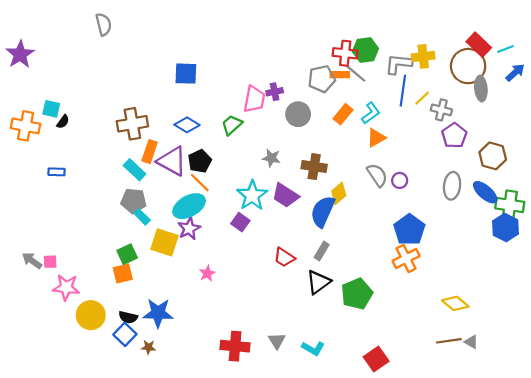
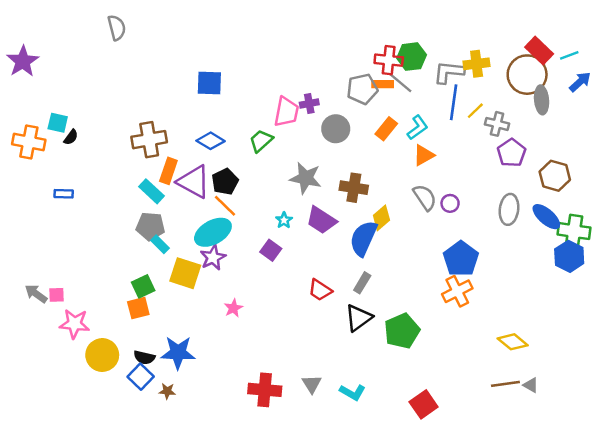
gray star: (271, 158) -> (306, 178), size x1.5
cyan star: (252, 195) -> (284, 220), size x0.5

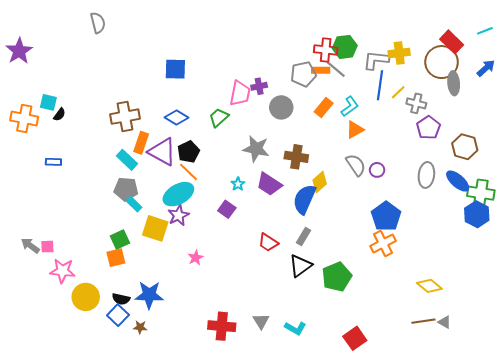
cyan line: (569, 55) -> (485, 31), moved

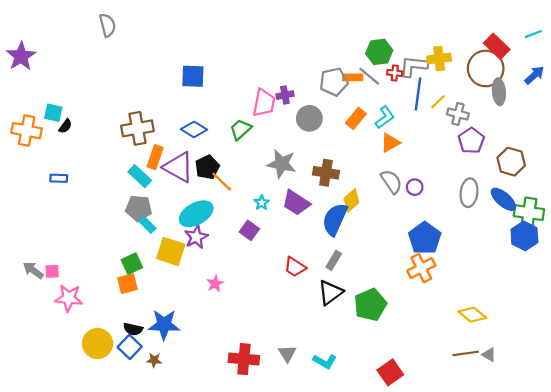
red cross: (326, 50) -> (395, 73), moved, size x0.6
orange line: (189, 172) -> (222, 182), moved
yellow circle: (86, 297) -> (98, 343), moved

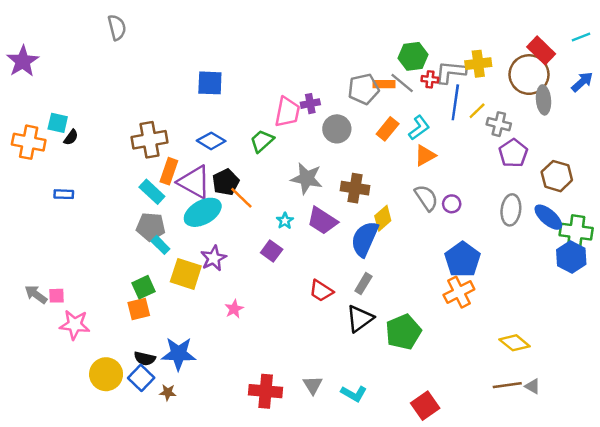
cyan ellipse: (196, 214) -> (203, 212), moved

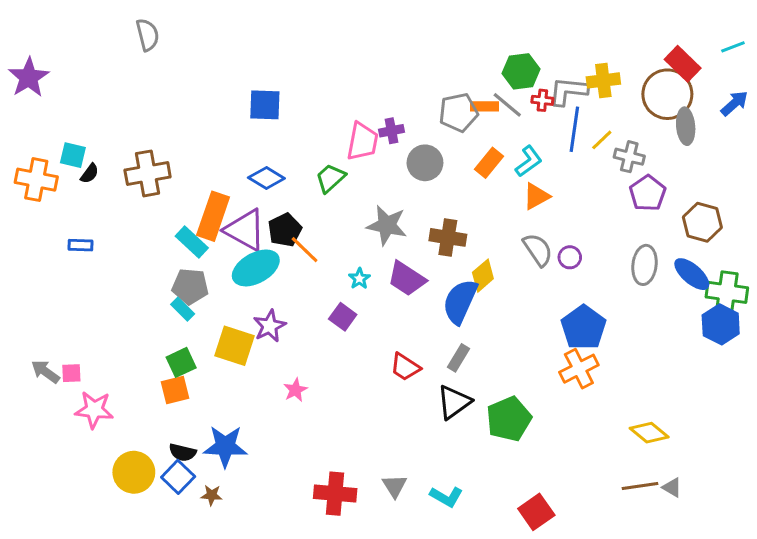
brown cross: (150, 140) -> (148, 173), moved
orange rectangle: (169, 171) -> (213, 216), size x1.4
cyan rectangle: (160, 245) -> (183, 309), moved

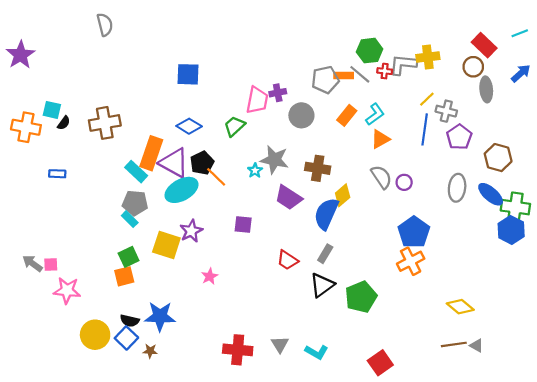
brown circle: (667, 94) -> (473, 67), size x0.6
blue line: (574, 129) -> (425, 129), moved
cyan star: (359, 279) -> (255, 170), moved
purple square: (343, 317) -> (243, 224), turned -30

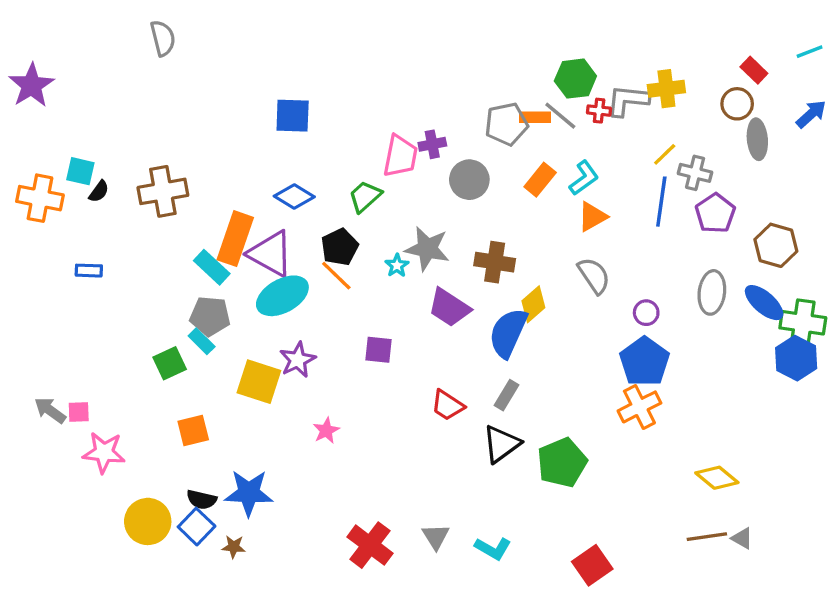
red rectangle: (484, 45) -> (754, 70), size x0.7
black pentagon: (202, 163) -> (340, 247), moved
purple circle: (404, 182) -> (646, 313), moved
green square: (129, 257) -> (170, 363), moved
red cross: (238, 350) -> (370, 545), turned 32

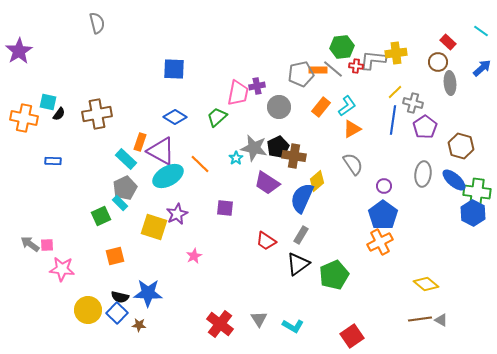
cyan line: (810, 52) -> (481, 31), turned 56
orange rectangle: (235, 239) -> (140, 142), size x0.6
black pentagon: (340, 247) -> (278, 147), moved
gray pentagon: (210, 316) -> (125, 188), turned -30

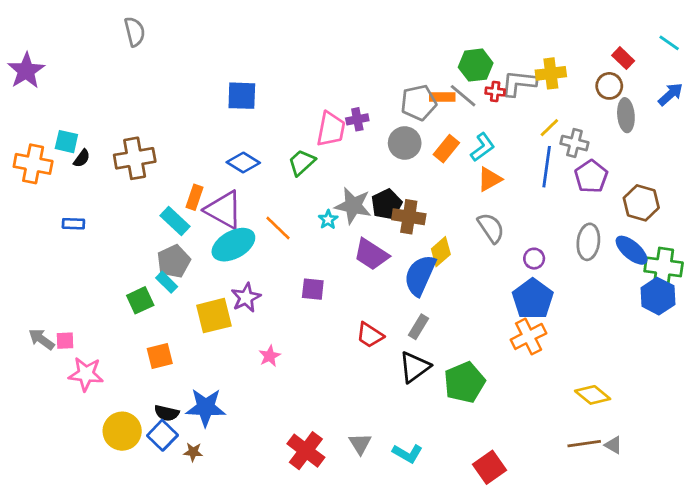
gray circle: (279, 107) -> (405, 143), moved
yellow square: (154, 227) -> (214, 316), turned -32

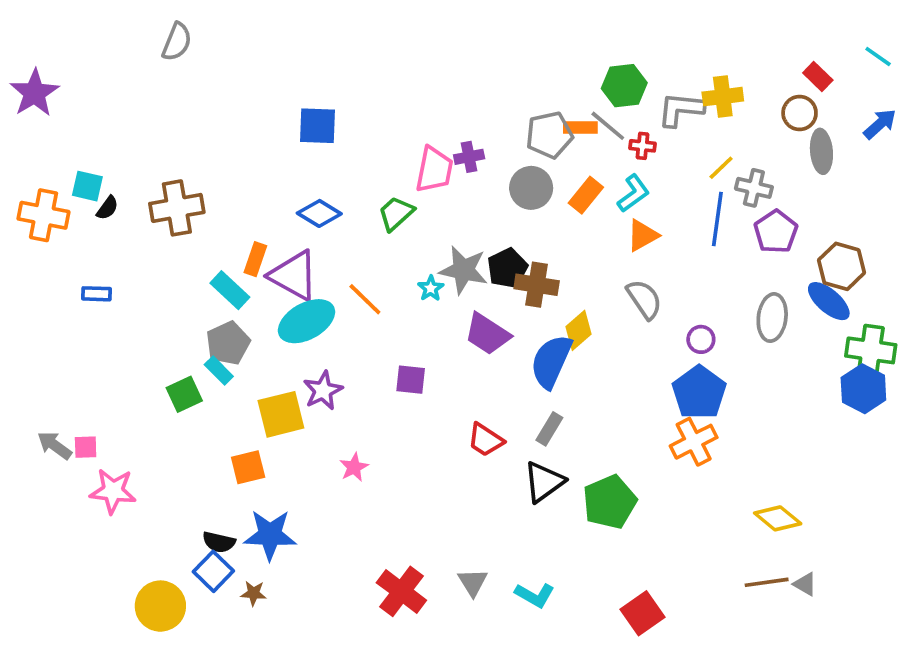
gray semicircle: (135, 32) -> (177, 42), turned 36
red cross: (495, 92) -> (643, 146), moved
blue ellipse: (632, 250) -> (829, 301), moved
orange square: (160, 356) -> (248, 467), moved
yellow circle: (122, 431) -> (160, 606), moved

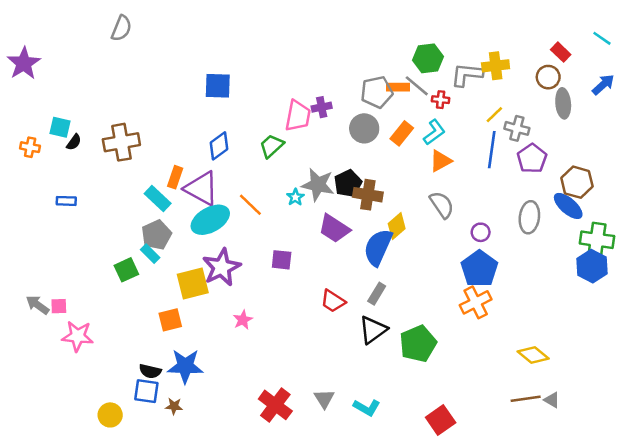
blue diamond: (319, 213) -> (219, 146), turned -68
orange cross: (44, 215) -> (30, 147), size x0.6
purple star: (323, 391) -> (222, 267), size x1.4
blue square: (213, 571) -> (146, 391), turned -36
yellow circle: (160, 606) -> (110, 415), size x0.7

